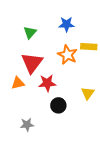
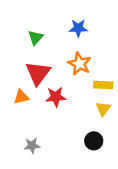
yellow rectangle: (89, 47) -> (103, 85), moved
black circle: (58, 105) -> (94, 141), moved

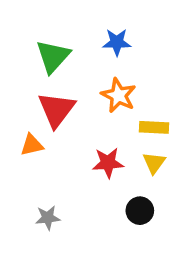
green triangle: (36, 38) -> (53, 56), size x1.5
red star: (56, 97) -> (108, 163), moved

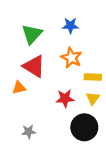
red triangle: (57, 110) -> (34, 66), turned -35
black circle: (140, 211) -> (84, 127), size x1.6

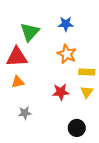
red triangle: (34, 66) -> (17, 57), moved, turned -35
black circle: (84, 127) -> (77, 128), moved, size x0.7
gray star: (29, 132) -> (25, 113), moved

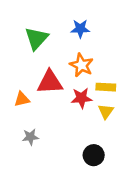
red triangle: (17, 57) -> (50, 82), moved
red star: (61, 92) -> (81, 98), moved

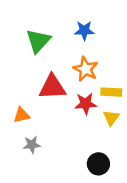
orange triangle: (22, 99) -> (22, 115), moved

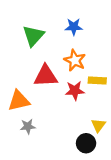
orange triangle: (22, 115) -> (19, 101), size x1.5
yellow triangle: (111, 118) -> (98, 125), moved

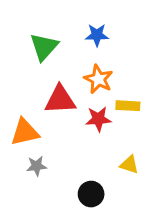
yellow triangle: (98, 125) -> (129, 165), turned -48
black circle: (86, 143) -> (91, 194), moved

